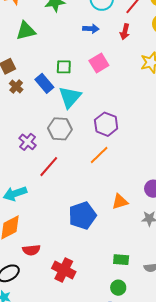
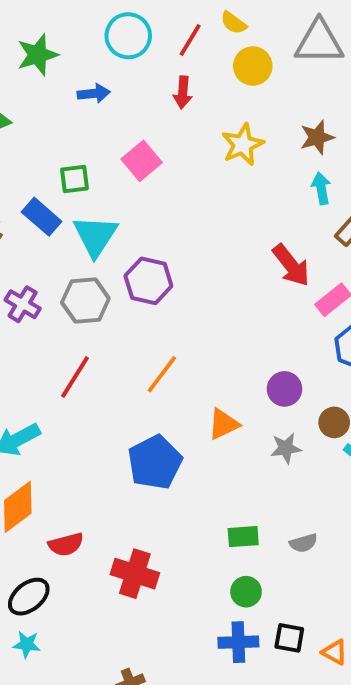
blue arrow: (91, 29) -> (94, 93), moved
purple hexagon: (106, 124) -> (148, 281), moved
purple cross: (28, 142) -> (23, 304), moved
orange line: (99, 155) -> (162, 374), moved

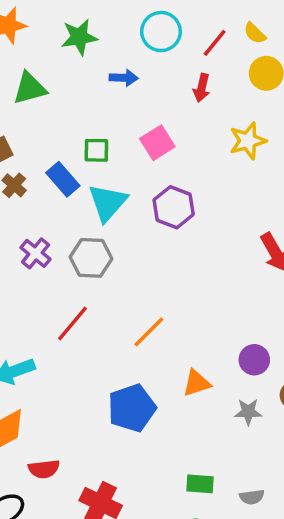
purple hexagon: (148, 281) -> (174, 207), moved

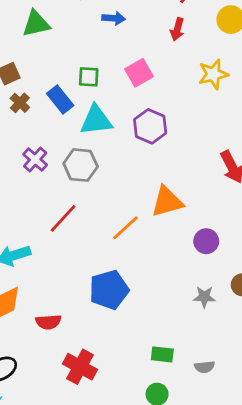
cyan triangle: (108, 203) -> (96, 120), turned 40
purple circle: (254, 360) -> (206, 241), moved
orange triangle: (197, 383) -> (167, 202), moved, size x1.4
red semicircle: (44, 469) -> (48, 322), moved

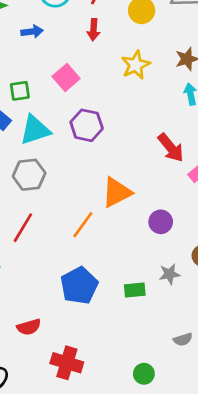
green rectangle: (162, 354) -> (135, 290), moved

